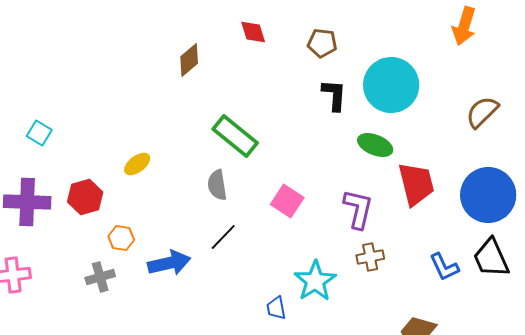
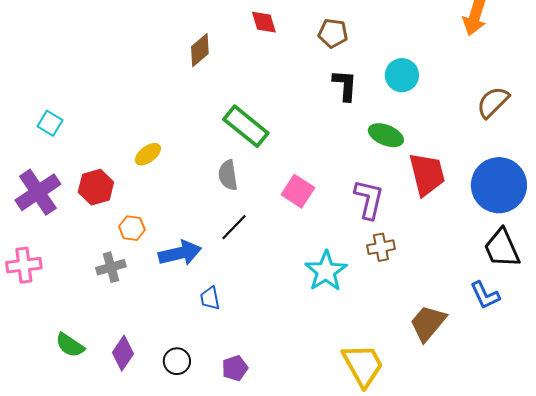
cyan circle: (391, 85) -> (402, 75), size x0.6
purple cross: (27, 202) -> (38, 192), turned -36
blue L-shape: (444, 267) -> (485, 295), moved
blue trapezoid: (276, 308) -> (210, 298), moved

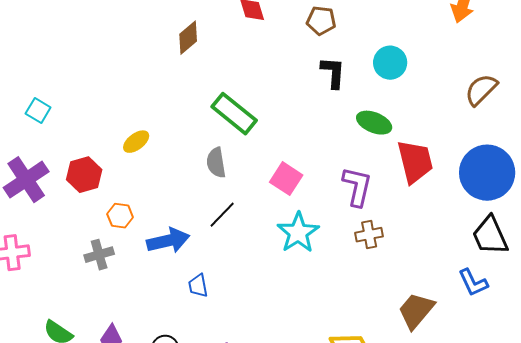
cyan star: (326, 271) -> (298, 233), moved

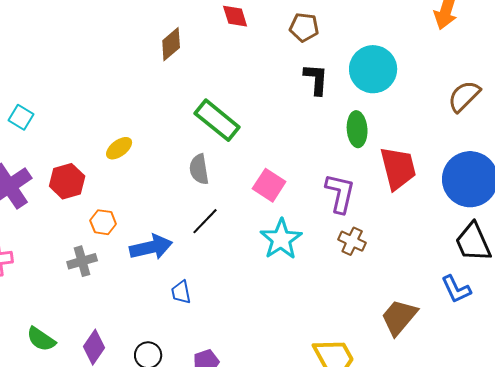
cyan circle: (390, 63) -> (373, 69), size x1.4
green ellipse: (374, 123) -> (357, 129), turned 64
brown cross: (369, 235) -> (352, 241), turned 36

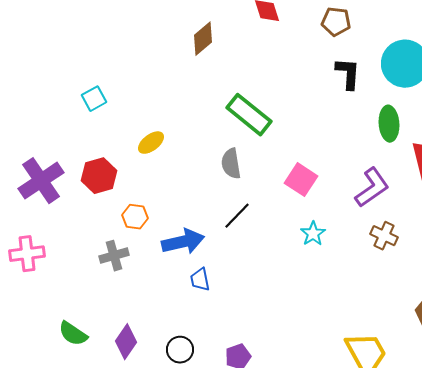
cyan square: (21, 117) -> (94, 99), moved, turned 30
purple L-shape: (340, 193) -> (372, 188), turned 42
cyan star: (281, 239) -> (313, 234), size x0.6
blue trapezoid: (181, 292) -> (200, 280), moved

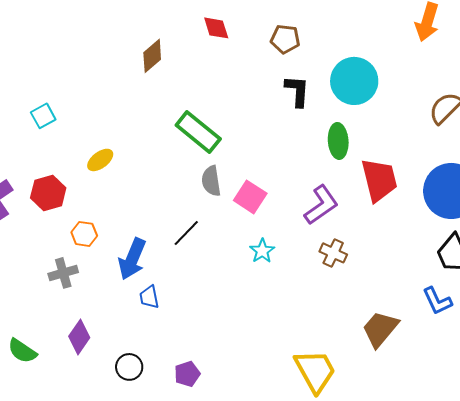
gray semicircle: (231, 164) -> (211, 181), moved
blue arrow: (183, 242) -> (132, 259), turned 126
purple diamond: (126, 342) -> (79, 337), moved

